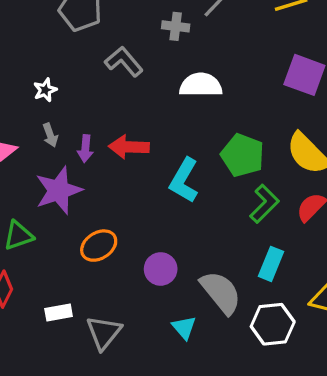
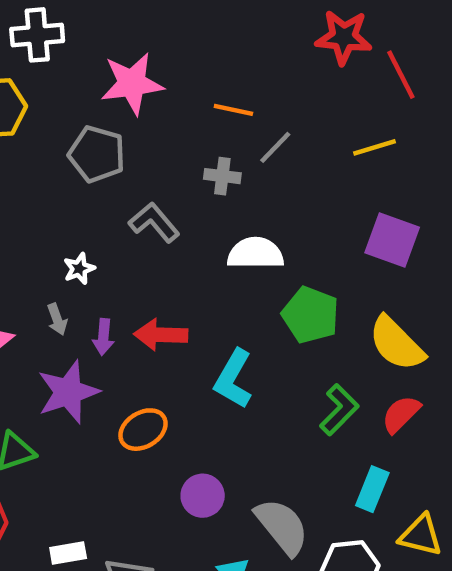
white star: (45, 90) -> (79, 269), moved
green pentagon: (243, 155) -> (311, 315), moved
orange ellipse: (99, 246) -> (143, 430), moved
cyan rectangle: (271, 264) -> (372, 489), moved

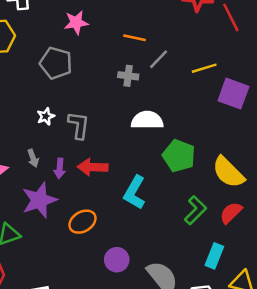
pink star: (132, 83) -> (76, 23), size x0.7
yellow line: (374, 147) -> (204, 68), moved
gray L-shape: (154, 222) -> (79, 125), moved, turned 48
purple square: (392, 240) -> (233, 94), moved
white star: (79, 269) -> (46, 116), moved

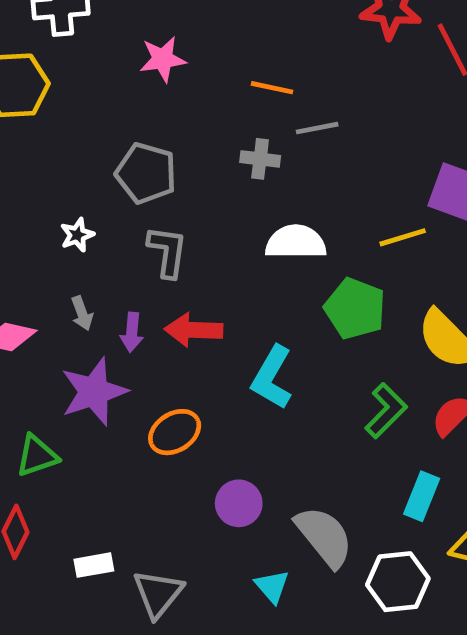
gray line: (159, 59) -> (317, 128), turned 35
gray pentagon: (56, 63) -> (146, 173), moved
yellow line: (204, 68) -> (403, 237), moved
white star: (46, 116) -> (77, 235), moved

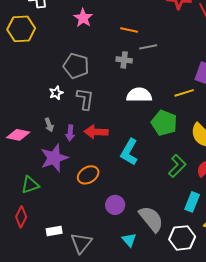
pink star: (163, 59) -> (83, 18), turned -30
white star: (77, 235) -> (56, 93), moved

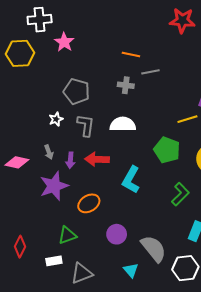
pink star: (83, 18) -> (64, 42), moved
white semicircle: (139, 95) -> (123, 124), moved
green triangle: (30, 185) -> (67, 235), moved
gray triangle: (81, 243) -> (82, 273), turned 30

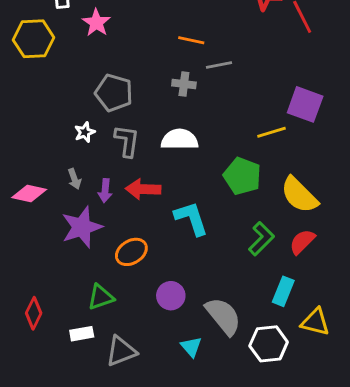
cyan L-shape: (131, 180) -> (191, 218), turned 132

